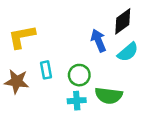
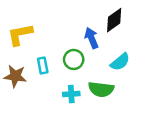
cyan semicircle: (128, 52) -> (120, 62), moved
green circle: (79, 75) -> (74, 59), moved

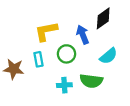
yellow L-shape: (20, 34) -> (46, 31), moved

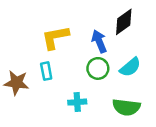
green circle: (66, 54) -> (98, 68), moved
green semicircle: (91, 81) -> (126, 107), moved

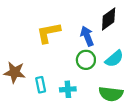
cyan rectangle: (46, 71) -> (41, 85), moved

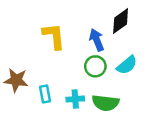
yellow L-shape: (49, 33) -> (54, 36), turned 95
green semicircle: (111, 94) -> (105, 103), moved

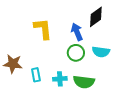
cyan semicircle: (127, 65) -> (101, 52), turned 48

